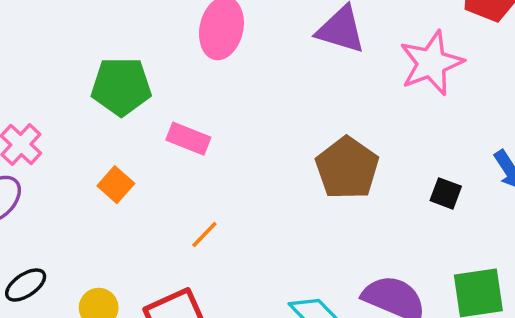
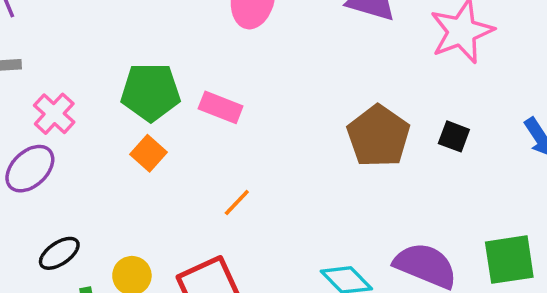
green pentagon: (121, 86) -> (151, 92), moved
black square: (446, 193) -> (454, 136), moved

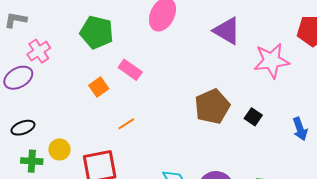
green pentagon: (151, 92) -> (97, 32), moved
orange square: (149, 153) -> (99, 87), moved

